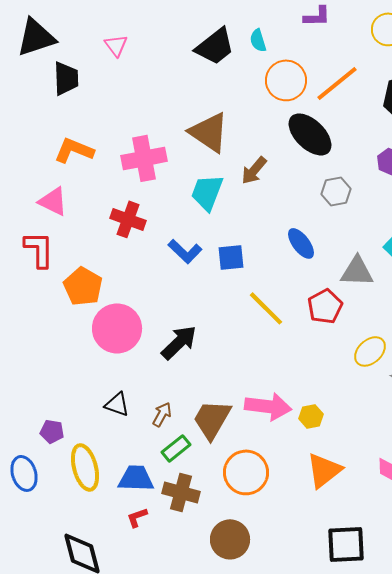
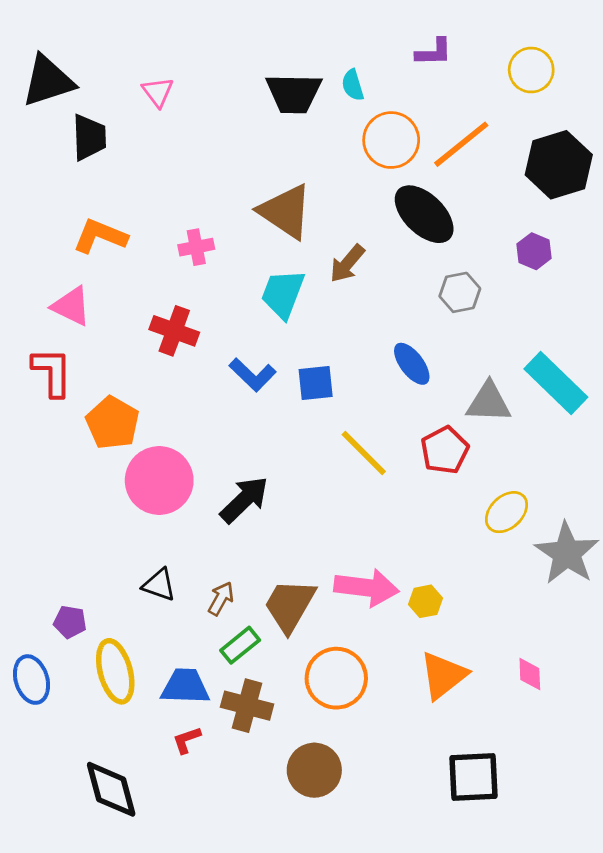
black trapezoid: (215, 46) -> (294, 93), turned 39
pink cross: (144, 158) -> (196, 247), size x0.6

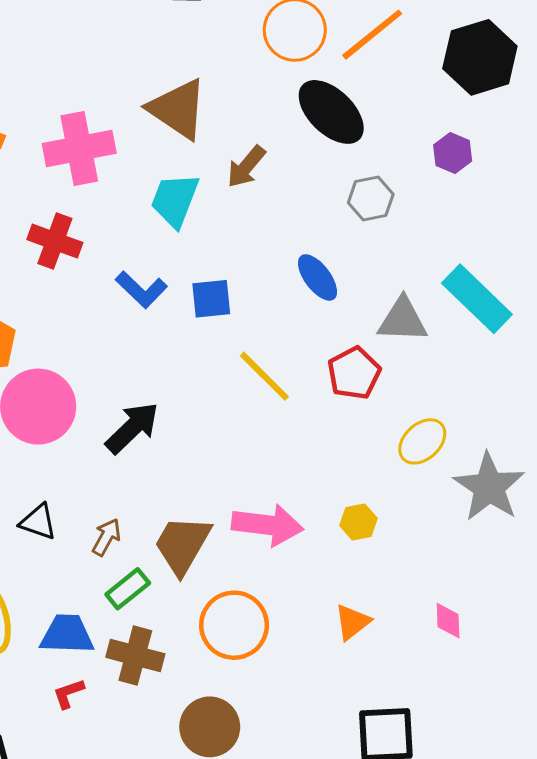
pink cross: (196, 247) -> (79, 148), size x1.8
yellow hexagon: (425, 601) -> (359, 522), moved
orange triangle: (443, 675) -> (352, 622), size x0.7

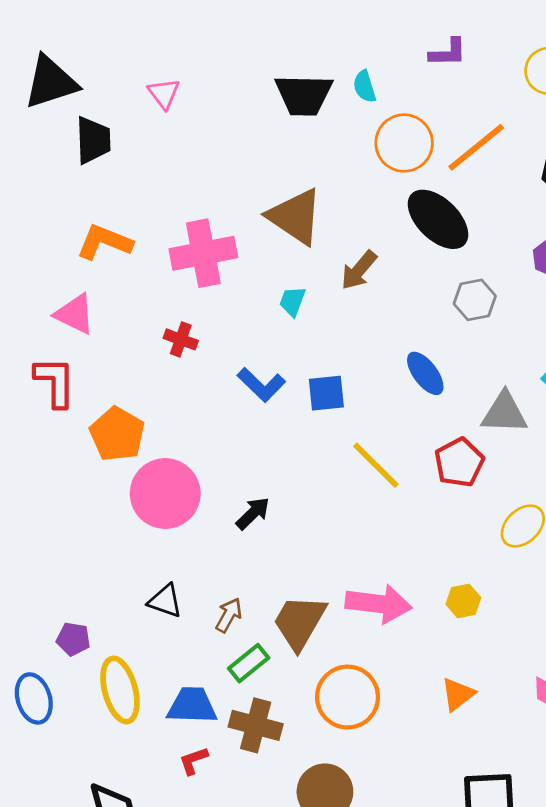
cyan trapezoid: (175, 200) -> (292, 301), size x0.6
red cross: (55, 241) -> (181, 339), size x0.7
black arrow: (132, 428) -> (253, 513), size x0.7

